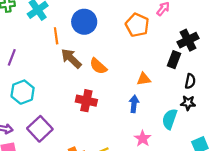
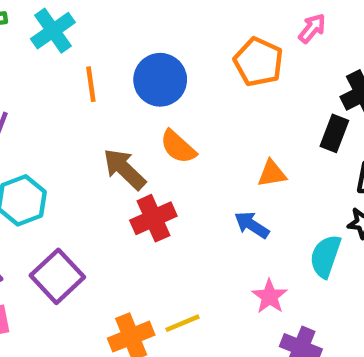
blue circle: (84, 22) -> (160, 80), moved
brown arrow: (71, 59) -> (124, 169), moved
red cross: (86, 101) -> (153, 218), turned -36
blue arrow: (134, 104) -> (252, 225), turned -63

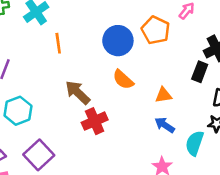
blue circle: (160, 80) -> (118, 41), moved
orange semicircle: (178, 147) -> (123, 80), moved
blue arrow: (252, 225) -> (165, 125), moved

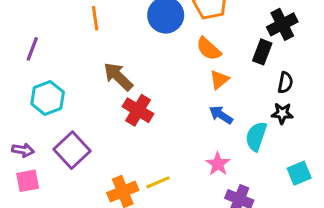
orange semicircle: (123, 80) -> (209, 49), moved
orange triangle: (163, 95) -> (219, 80), turned -30
red cross: (95, 121) -> (138, 110), turned -35

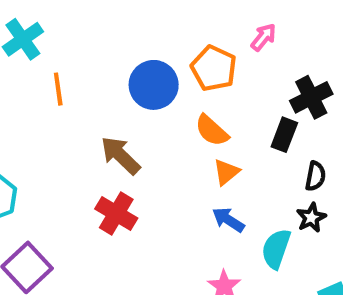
brown arrow: (118, 76) -> (120, 155), moved
black star: (282, 113) -> (311, 218), turned -30

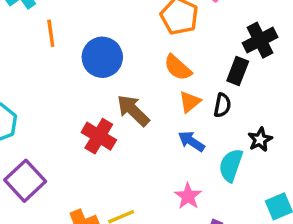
blue circle: (154, 85) -> (102, 57), moved
brown arrow: (120, 155) -> (133, 110), moved
black semicircle: (315, 176) -> (222, 105), moved

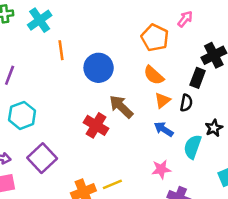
pink star: (188, 196) -> (161, 169), turned 30

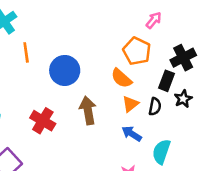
orange pentagon: (155, 38) -> (137, 51), moved
brown arrow: (121, 107) -> (88, 110), turned 36
red cross: (96, 125) -> (43, 121), moved
black star: (214, 128) -> (183, 99), moved

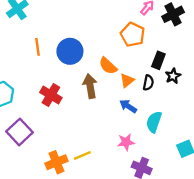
orange line: (26, 52) -> (37, 47), moved
black cross: (183, 58) -> (173, 14), moved
orange semicircle: (121, 78) -> (108, 66), moved

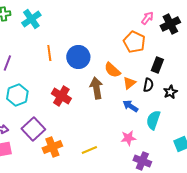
black star: (173, 76) -> (170, 92), moved
orange cross: (56, 162) -> (52, 147), moved

